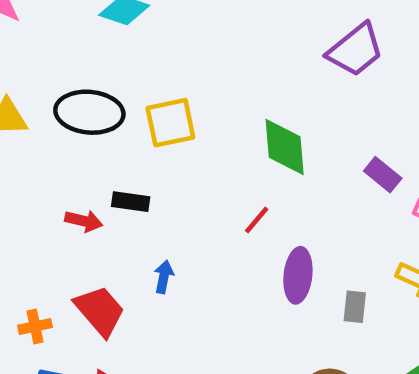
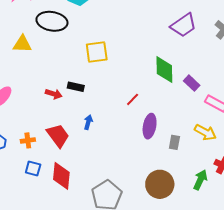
black ellipse: (89, 112) -> (52, 21), moved
green diamond: (285, 147) -> (164, 70), moved

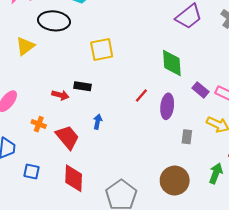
yellow triangle: (22, 44) -> (25, 46), turned -36
purple rectangle: (192, 83) -> (201, 90), moved
purple ellipse: (150, 126) -> (167, 106), moved
orange cross: (28, 140) -> (39, 124), moved, turned 32
blue square: (33, 168) -> (31, 171), moved

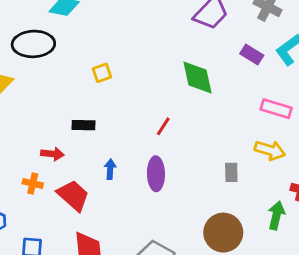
yellow square: (102, 49) -> (102, 73), size x0.6
purple rectangle: (201, 90) -> (252, 55), moved
red arrow: (60, 95) -> (52, 154), moved
purple ellipse: (167, 106) -> (156, 174), moved

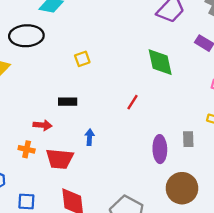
purple ellipse: (156, 174) -> (160, 149), moved
red trapezoid: (73, 195) -> (60, 159), turned 144

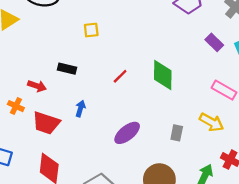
green diamond: (160, 62) -> (163, 75), moved
red line: (133, 102) -> (120, 76), moved
purple ellipse: (160, 149) -> (127, 133), moved, turned 40

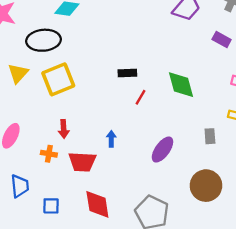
yellow square: (91, 30) -> (58, 79), moved, size x2.0
black rectangle: (67, 69) -> (127, 73), moved
red arrow: (37, 86) -> (64, 129), turned 84

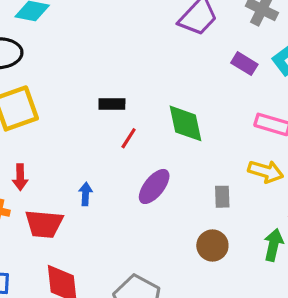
purple ellipse: (162, 150) -> (154, 186), moved
brown circle: (206, 186) -> (212, 245), moved, size x0.7

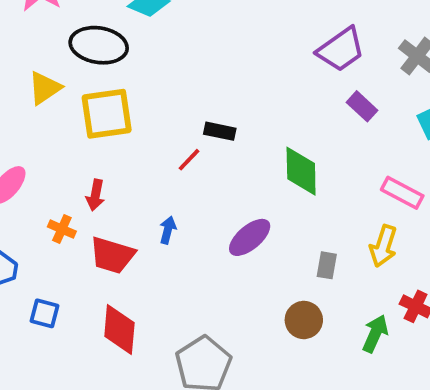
purple rectangle: (244, 64) -> (362, 106), moved
red line: (129, 138) -> (189, 160), moved
yellow arrow: (266, 171) -> (383, 246), turned 80

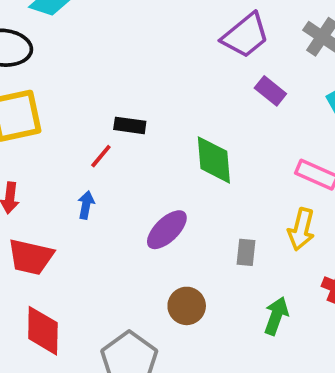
blue arrow: (168, 230) -> (86, 205), moved
brown circle: (304, 320) -> (187, 306), moved
green arrow: (375, 334) -> (276, 316), moved

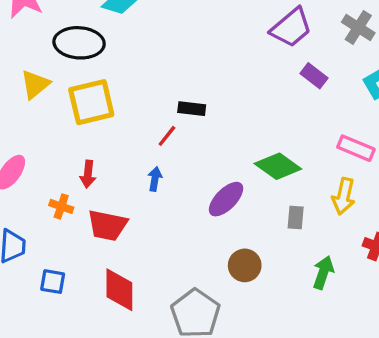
green diamond: (214, 160) -> (278, 166), moved, turned -48

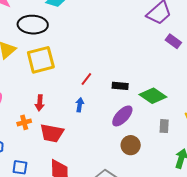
black rectangle: (192, 109) -> (120, 86), moved
orange cross: (61, 206) -> (24, 122), turned -32
brown circle: (245, 265) -> (131, 145), moved

